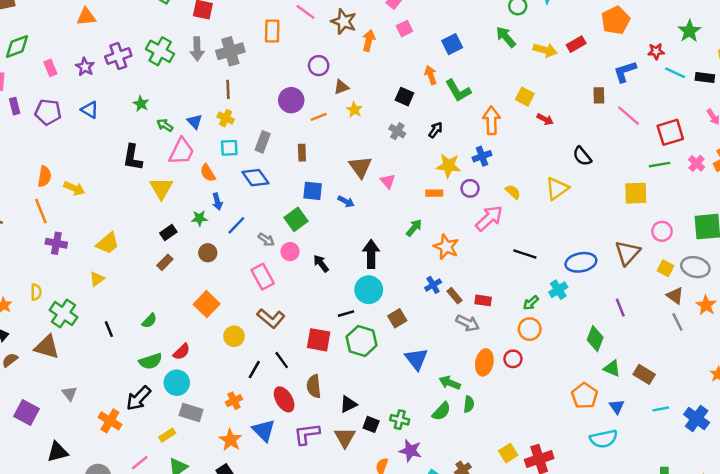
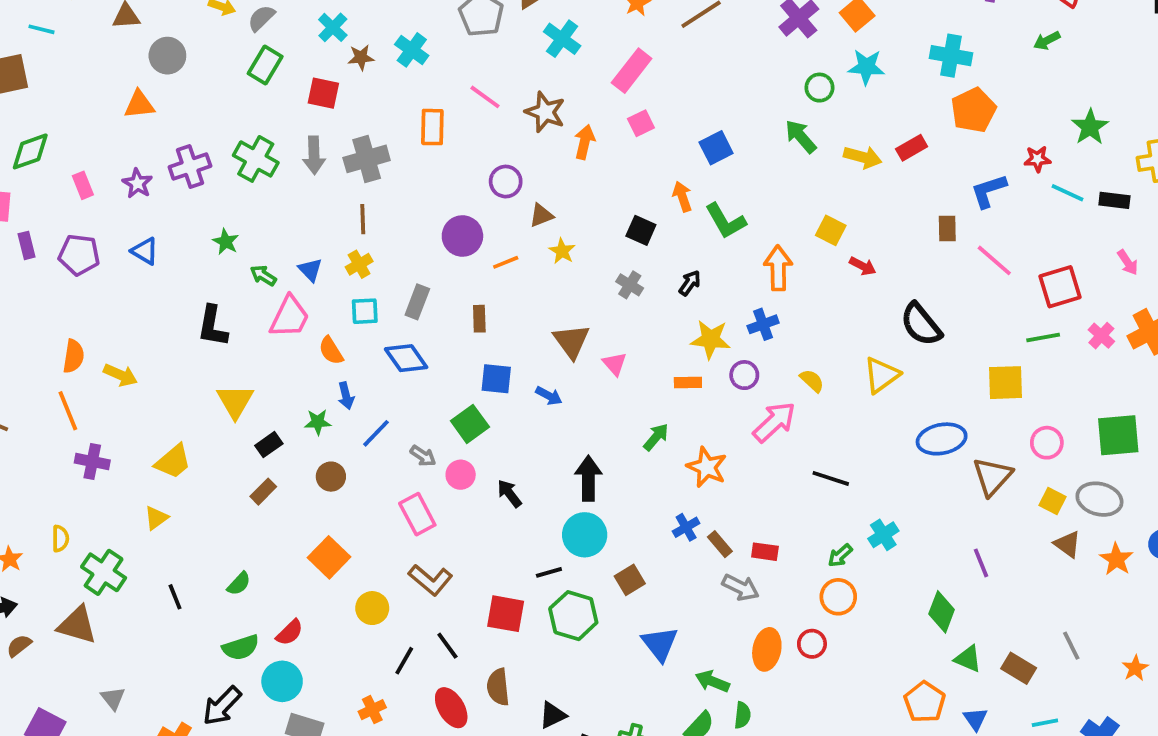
yellow cross: (226, 118) -> (359, 264), turned 35
black semicircle: (582, 156) -> (921, 324), size x1.4
yellow triangle: (161, 188) -> (235, 401), moved
blue ellipse: (581, 262) -> (942, 439), moved
gray line: (677, 322) -> (1071, 646), moved

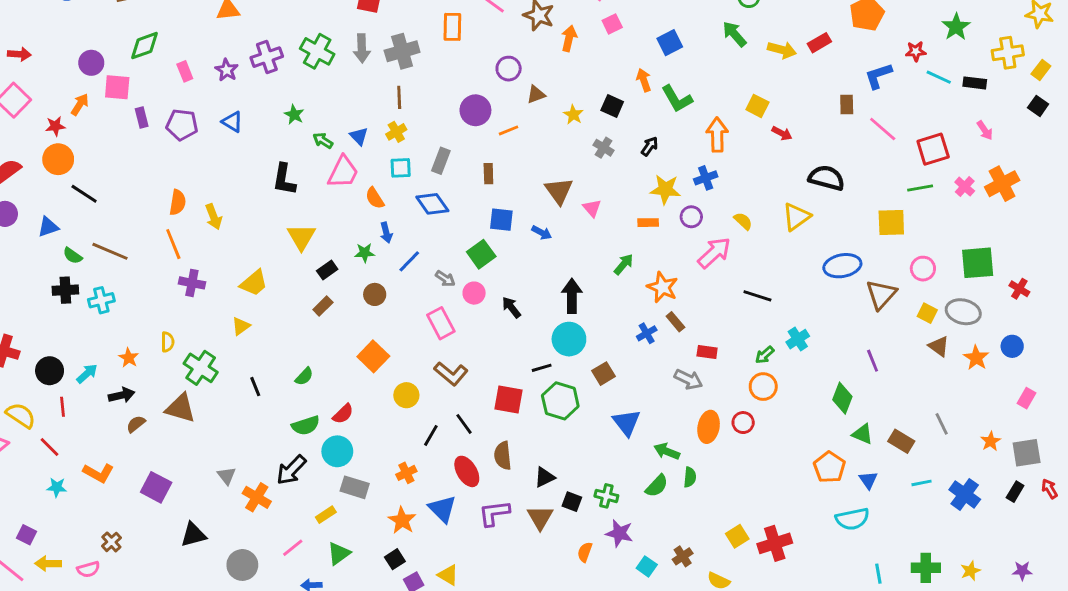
yellow star: (562, 251) -> (573, 115), moved
black semicircle: (921, 324) -> (827, 178), turned 144
yellow arrow: (120, 375) -> (214, 217), turned 45
brown rectangle: (720, 544) -> (675, 322), moved
gray triangle: (113, 698) -> (227, 476), moved

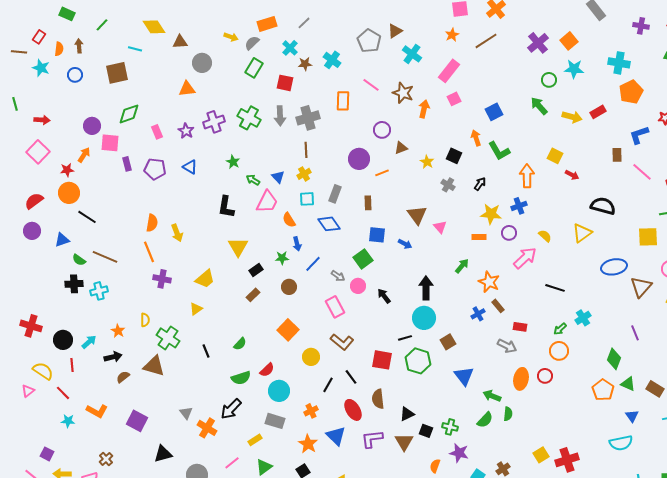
cyan circle: (337, 451) -> (279, 391), moved
orange pentagon: (829, 467) -> (603, 390), moved

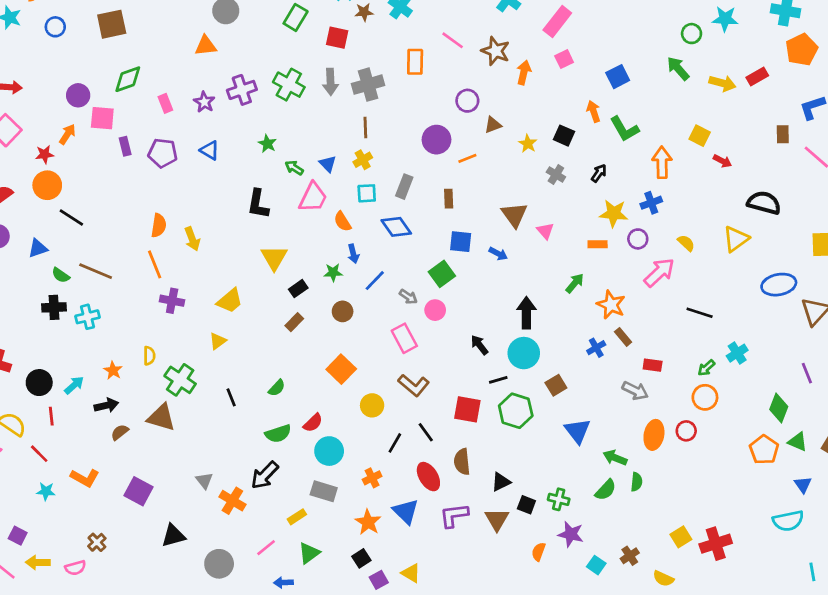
black arrow: (384, 296) -> (479, 345), moved

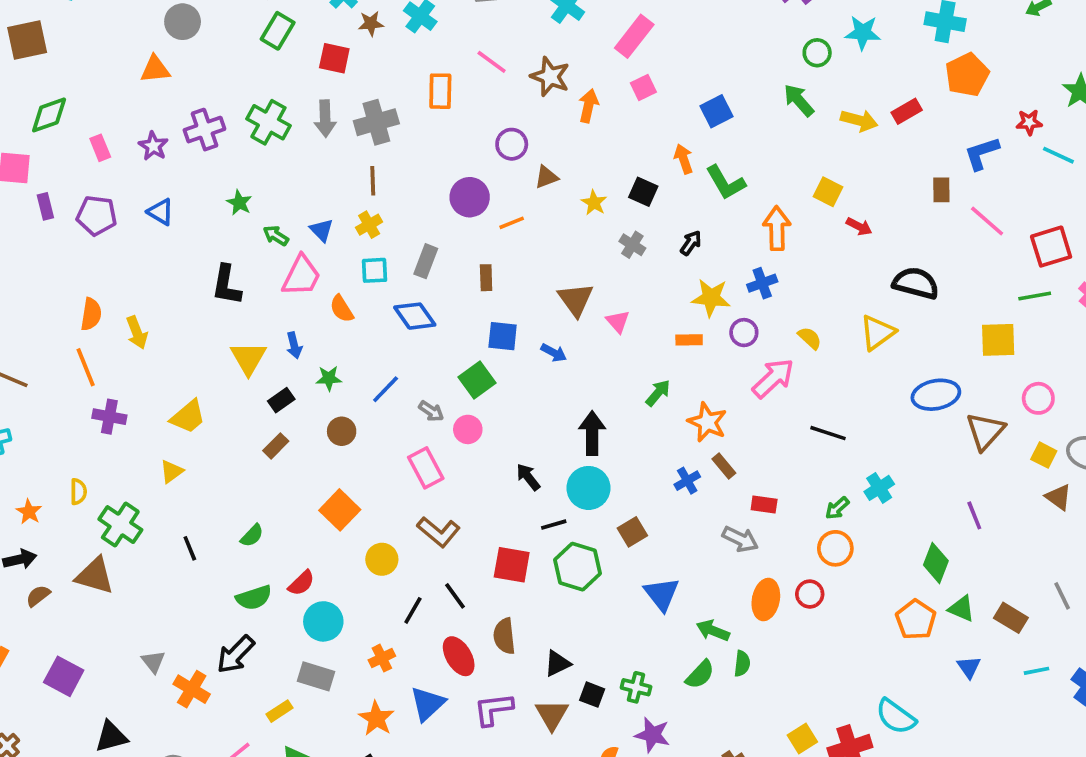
blue arrow: (353, 254) -> (294, 345), moved
blue triangle: (406, 511) -> (428, 704), turned 32
cyan semicircle: (788, 521) -> (896, 717), moved, turned 48

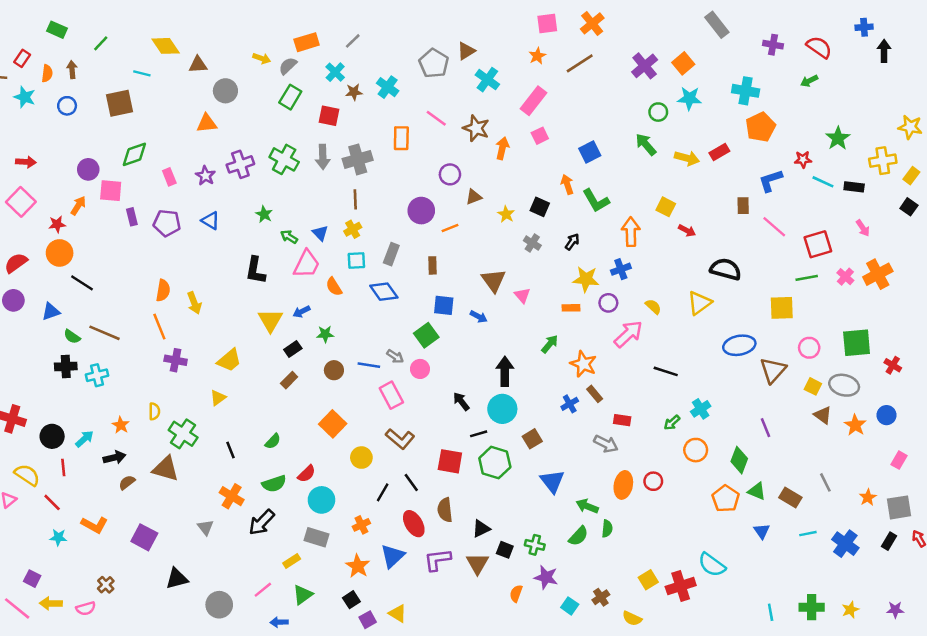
blue arrow: (294, 345) -> (302, 312), turned 77
blue line: (386, 389) -> (369, 365), moved, turned 55
orange circle: (835, 548) -> (696, 450), moved
orange cross: (192, 689) -> (232, 496), moved

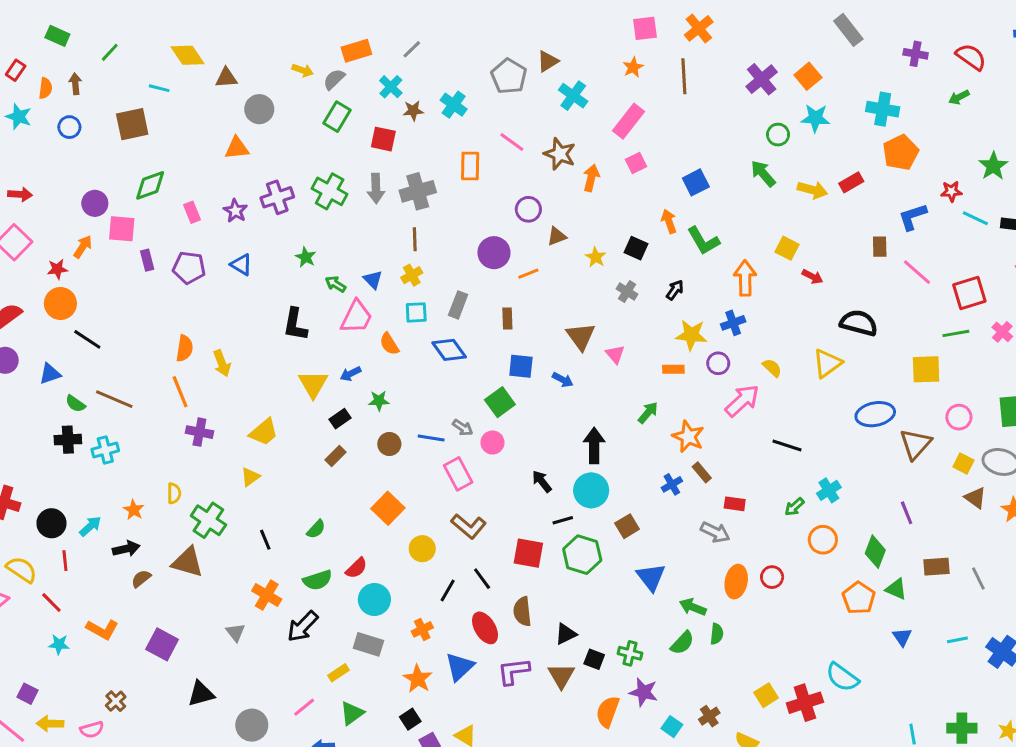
brown line: (580, 63) -> (684, 76), turned -60
brown rectangle: (790, 497) -> (936, 567), moved, turned -35
orange semicircle: (516, 593) -> (608, 712), size x1.5

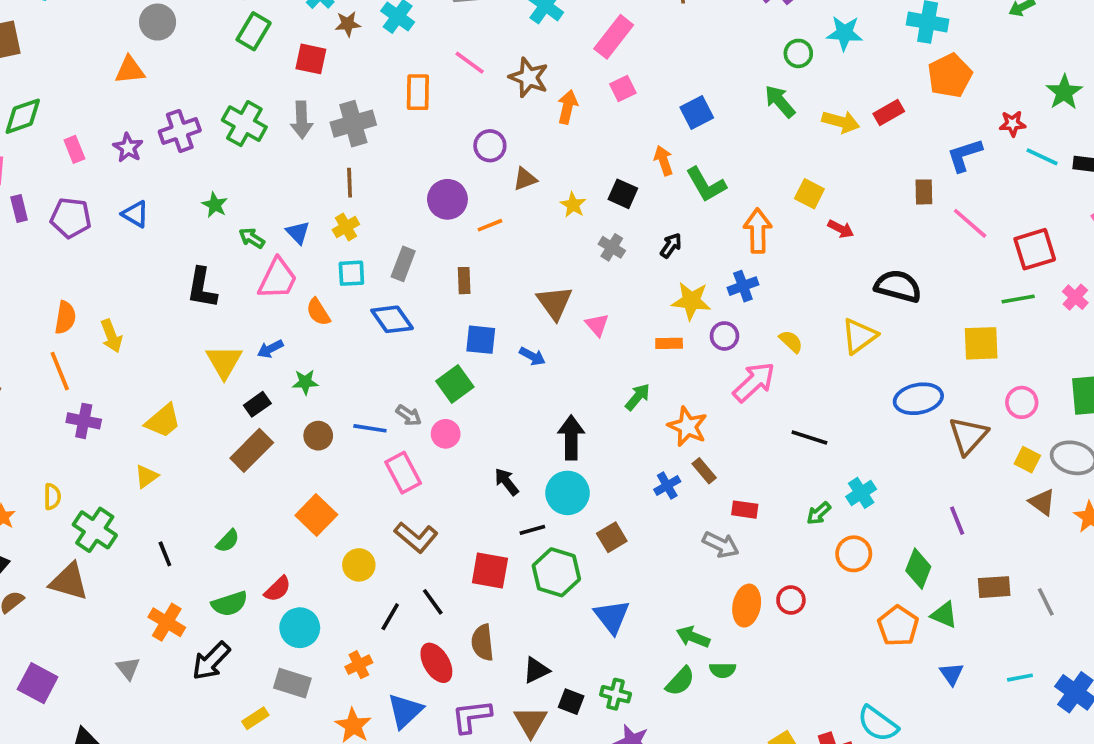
brown rectangle: (336, 456) -> (252, 450), size x1.6
blue triangle: (651, 577) -> (612, 617), moved
green semicircle: (717, 634) -> (723, 670), turned 84

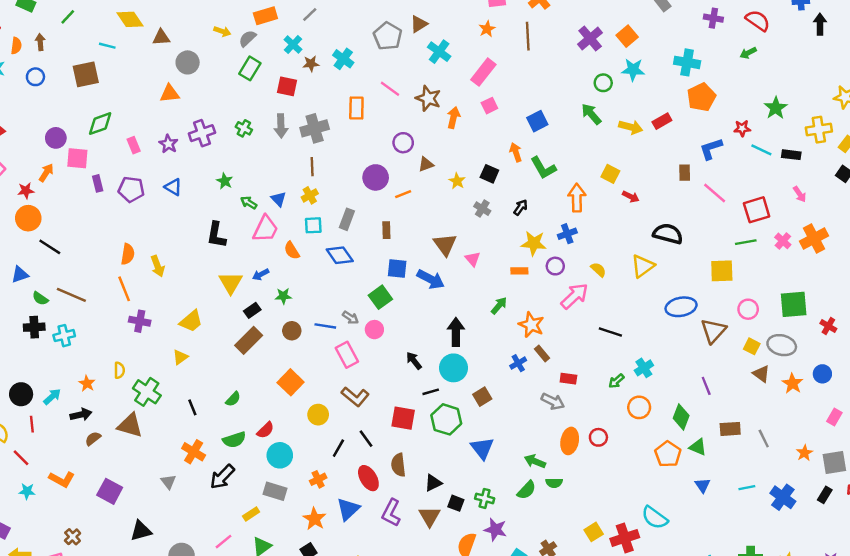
green cross: (244, 124) -> (244, 128), size x0.6
blue arrow: (532, 356) -> (431, 279), size x1.6
purple L-shape: (471, 716) -> (391, 513), turned -56

